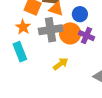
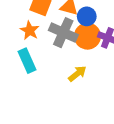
blue circle: (80, 14) -> (87, 16), moved
gray cross: (51, 30) -> (63, 33), turned 35

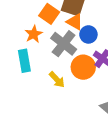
orange circle: (87, 36) -> (83, 67), moved
yellow arrow: (77, 74) -> (57, 80), moved, turned 72

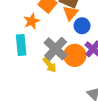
orange triangle: (75, 22) -> (70, 13), turned 35
gray cross: (64, 44) -> (56, 49), moved

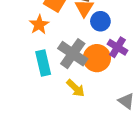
cyan rectangle: (21, 45) -> (43, 63), moved
yellow arrow: (50, 65) -> (76, 88), moved

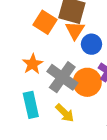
orange star: (39, 25) -> (33, 64), moved
cyan rectangle: (43, 63) -> (31, 105), moved

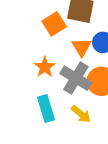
orange square: (45, 22) -> (54, 24), turned 30
orange triangle: (75, 30) -> (82, 47), moved

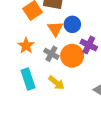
gray cross: (76, 78) -> (51, 54), size x0.6

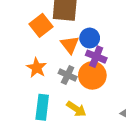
purple cross: (89, 45) -> (96, 57), moved
cyan rectangle: (28, 79) -> (42, 107), turned 30

